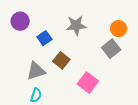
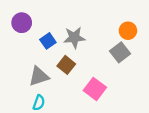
gray star: (76, 25) -> (74, 38), moved

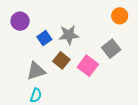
orange circle: (128, 31) -> (120, 16), moved
pink square: (95, 89) -> (88, 66), moved

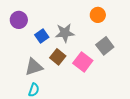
orange circle: (120, 16) -> (98, 15), moved

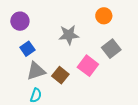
blue square: (42, 36) -> (27, 49), moved
brown square: (58, 57) -> (60, 75), moved

